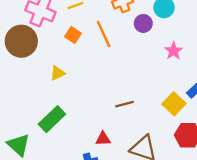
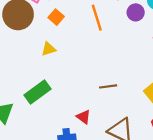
orange square: (73, 35) -> (56, 17), moved
red triangle: (103, 139) -> (84, 117), turned 32

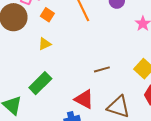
red triangle: (84, 117) -> (84, 99), size x1.5

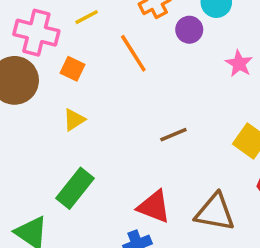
brown line: (102, 69) -> (173, 135), moved

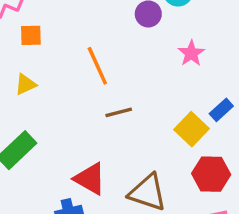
orange line: (133, 53) -> (97, 66), moved
orange square: (72, 69) -> (31, 35), turned -35

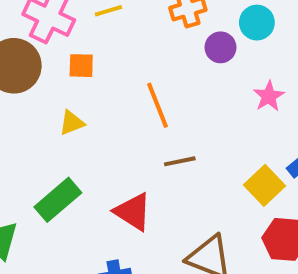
red triangle: (90, 179) -> (133, 212), moved

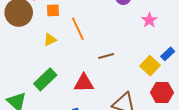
orange line: (158, 105) -> (78, 29), moved
red triangle: (133, 212) -> (84, 83), turned -30

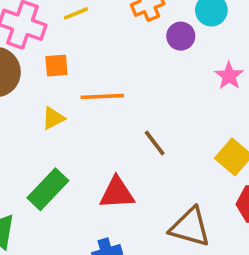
orange line: (78, 29) -> (102, 96), turned -65
brown line: (106, 56) -> (155, 143), turned 70

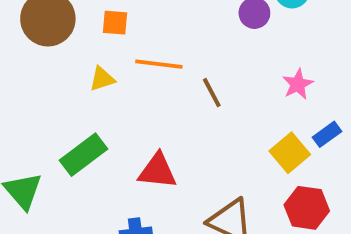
pink star: (229, 76) -> (298, 84), moved
brown line: (155, 143) -> (212, 93), moved

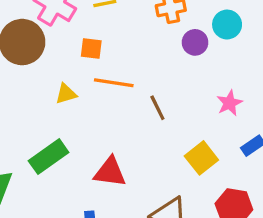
orange square: (115, 23) -> (91, 48), moved
yellow square: (290, 153) -> (201, 158), moved

